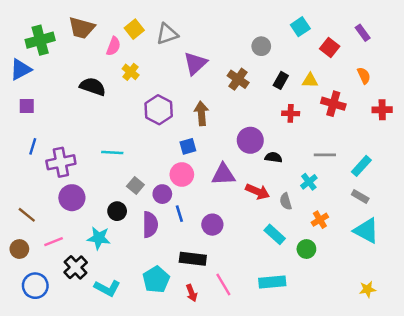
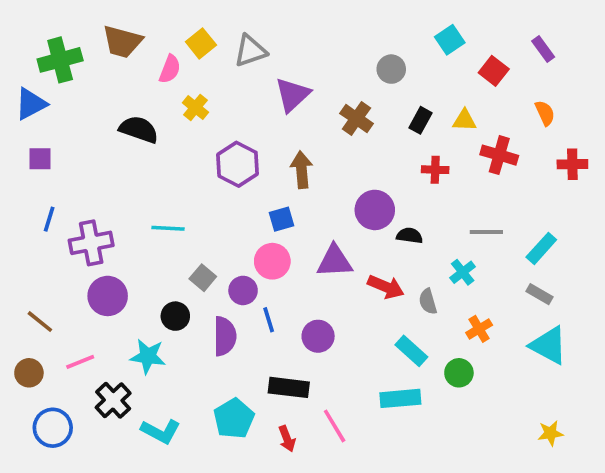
cyan rectangle: (272, 282) -> (400, 398), moved

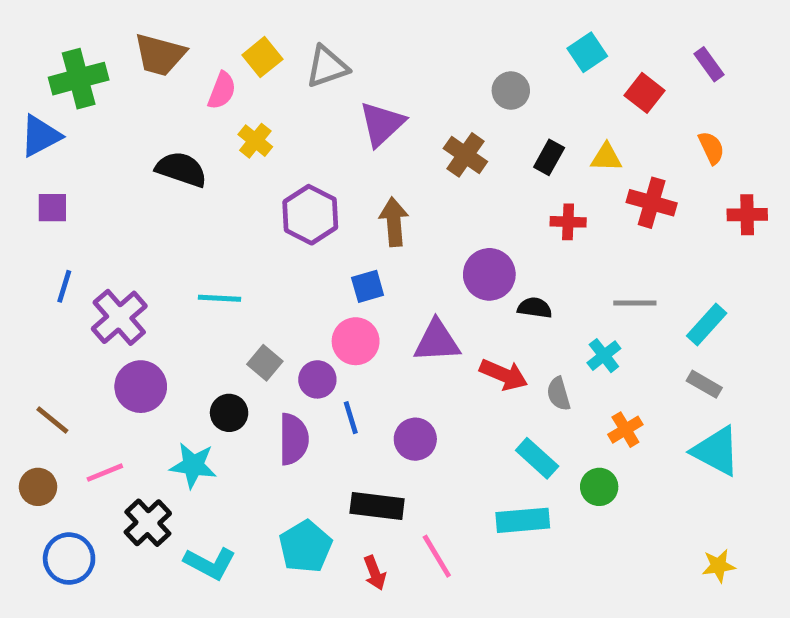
purple cross: (91, 243) -> (119, 317), turned -30

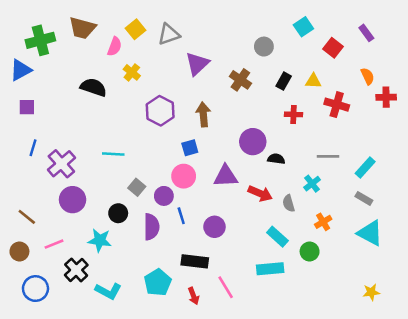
red cross: (747, 215) -> (386, 97), moved

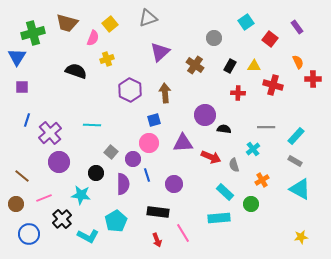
gray triangle: (169, 34) -> (148, 18), moved
blue triangle: (21, 70) -> (17, 57), turned -30
yellow cross: (132, 72) -> (107, 59), turned 32
cyan pentagon: (158, 282) -> (116, 221), moved

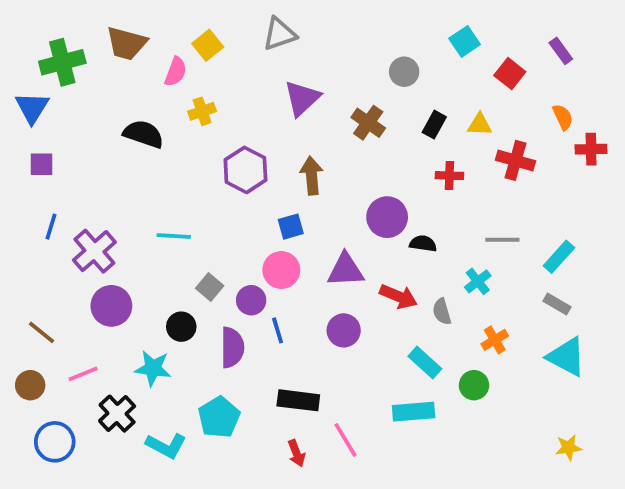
purple circle: (174, 184) -> (344, 330), moved

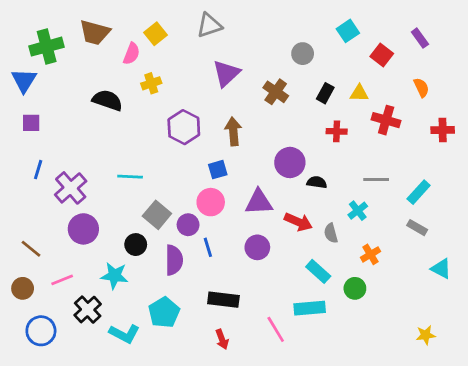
red cross: (591, 149) -> (443, 130), moved
gray square: (210, 287) -> (157, 215), size x1.4
cyan triangle: (567, 357) -> (441, 269), moved, size x0.7
pink line: (346, 440) -> (276, 329), moved

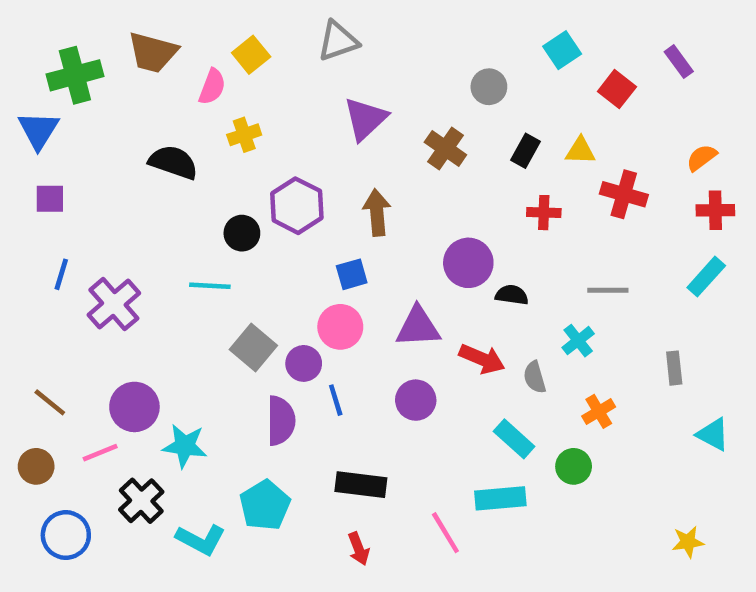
orange semicircle: (421, 88) -> (702, 158), moved, turned -102
cyan rectangle: (419, 192) -> (706, 277), moved
gray rectangle: (417, 228) -> (674, 368), turned 54
purple circle: (83, 229) -> (134, 407), moved
black circle: (136, 245) -> (242, 233), moved

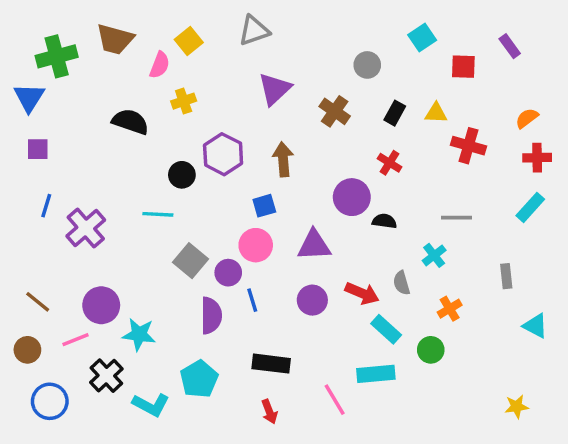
red square: (617, 89) -> (463, 67), turned -36
red cross: (544, 213) -> (390, 163), moved, turned 30
red arrow: (482, 359) -> (362, 293), moved

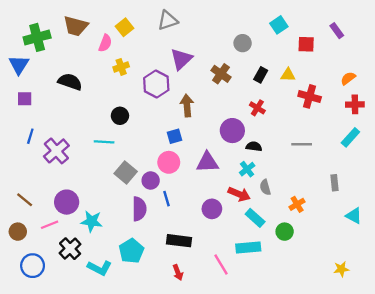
black semicircle: (130, 122) -> (70, 82), moved
purple hexagon: (223, 154) -> (156, 84), moved
cyan cross: (434, 255) -> (247, 169), moved
purple circle: (312, 300) -> (212, 209), moved

